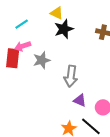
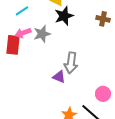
gray star: (42, 60) -> (42, 34), moved
purple triangle: (80, 100) -> (59, 77), moved

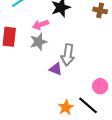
pink arrow: (23, 33) -> (41, 25), moved
gray star: (42, 34) -> (39, 42), moved

